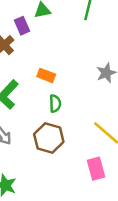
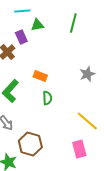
brown hexagon: (49, 138) -> (30, 144), moved

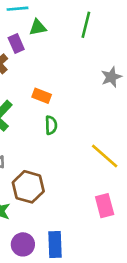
gray star: (87, 74) -> (111, 77), moved
pink rectangle: (79, 149) -> (105, 206), moved

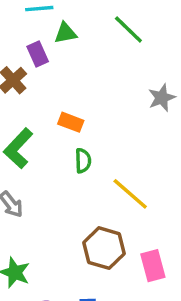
green line: (86, 25) -> (128, 30), turned -60
yellow line: (105, 156) -> (130, 194), moved
brown hexagon: (28, 187) -> (104, 248), moved

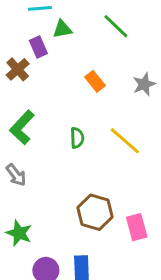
orange rectangle: (71, 122) -> (95, 81), moved, turned 30
yellow line: (130, 194) -> (125, 141), moved

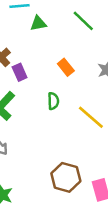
purple rectangle: (38, 47) -> (20, 72), moved
green semicircle: (77, 138) -> (53, 101), moved

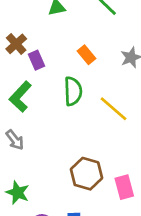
green semicircle: (53, 101) -> (73, 91), size x1.5

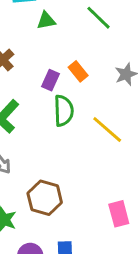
purple rectangle: (36, 60) -> (51, 80), moved, turned 48
brown hexagon: (86, 174) -> (45, 198), moved

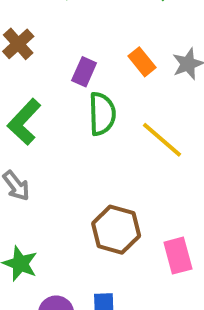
orange rectangle: (78, 71) -> (142, 62), moved
brown hexagon: (45, 198) -> (116, 230), moved

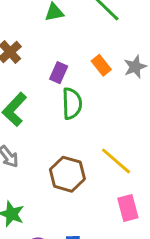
yellow line: (162, 140) -> (116, 161), moved
brown hexagon: (116, 230) -> (67, 174), moved

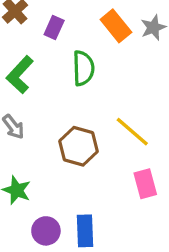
orange rectangle: (101, 65) -> (116, 26), size x1.4
purple rectangle: (59, 73) -> (54, 27), moved

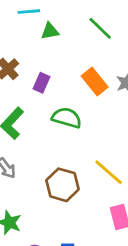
green semicircle: (83, 68) -> (67, 118), turned -72

